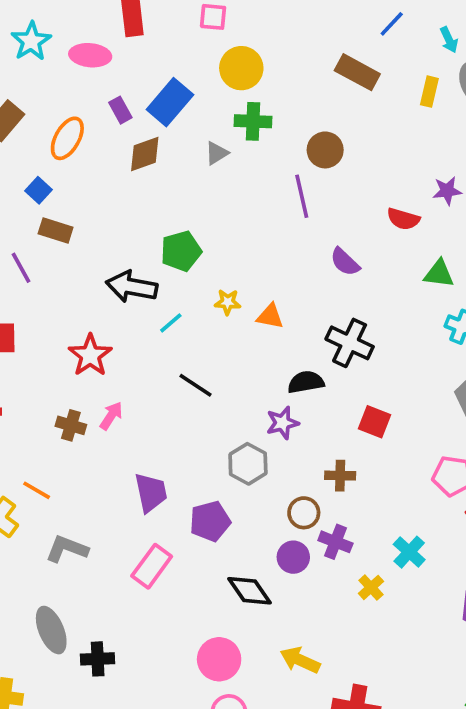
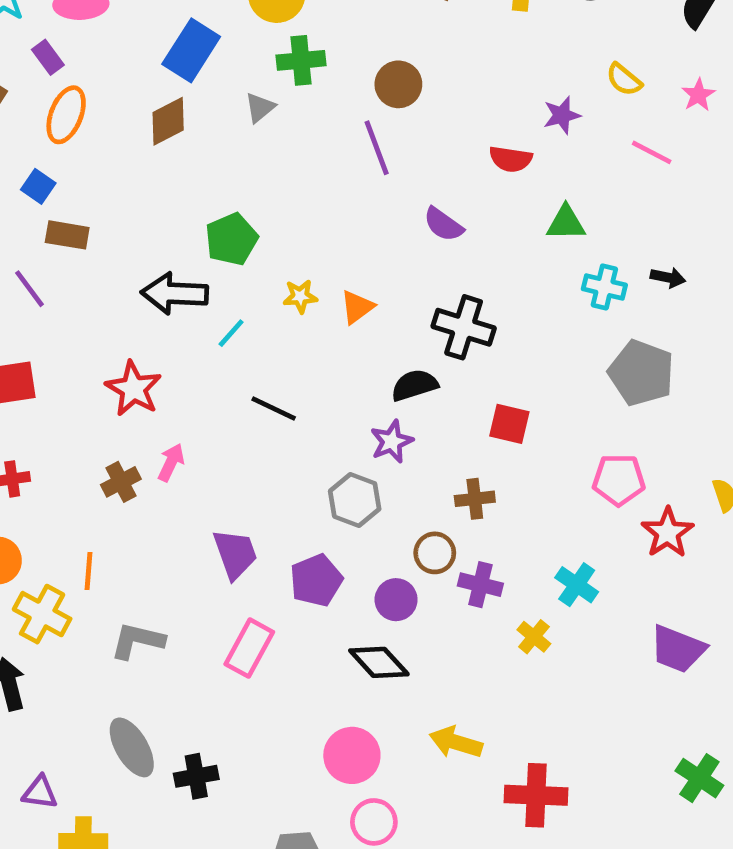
purple rectangle: (120, 110) -> (48, 57), moved
orange triangle: (270, 316) -> (357, 307), turned -40
brown cross: (71, 425) -> (121, 482), turned -36
orange line: (37, 490) -> (89, 571), turned 72
purple circle: (293, 557) -> (396, 600), moved

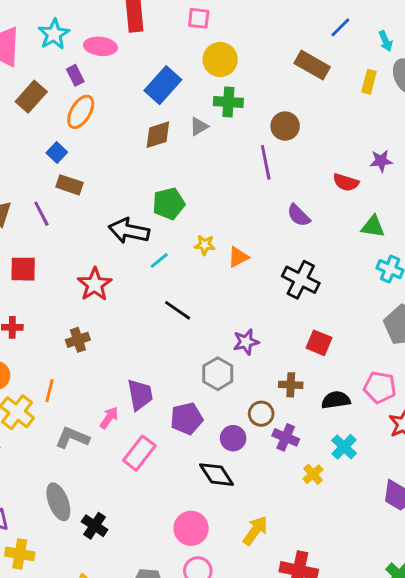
brown diamond: (168, 121) -> (158, 135), moved
black semicircle: (414, 385) -> (336, 400), moved
pink arrow: (171, 462) -> (109, 418), moved
yellow arrow: (456, 742) -> (255, 531), turned 100
black cross: (196, 776) -> (95, 526), turned 35

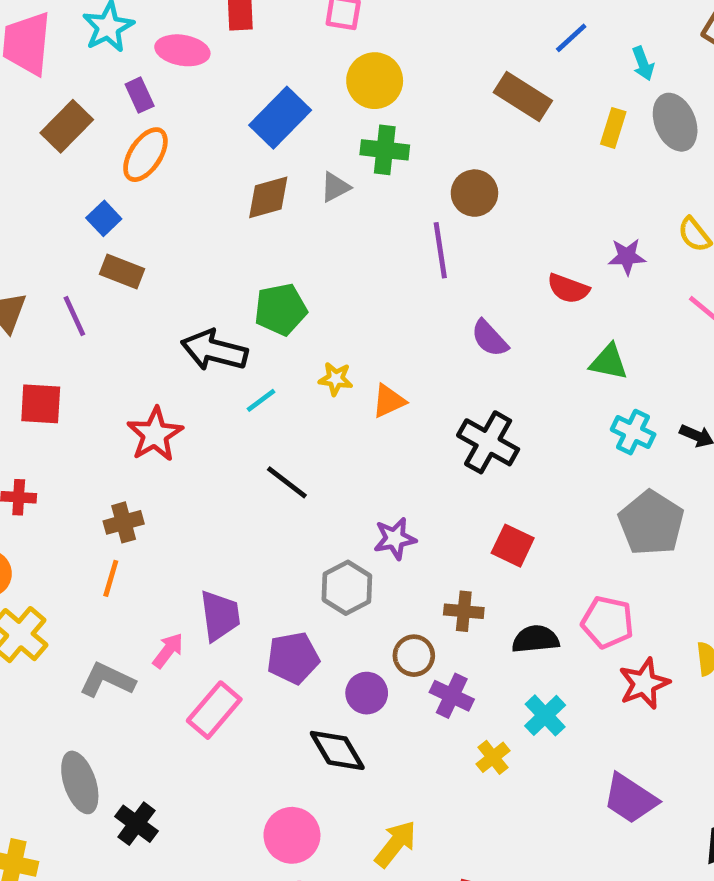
orange line: (49, 391) -> (111, 578), moved

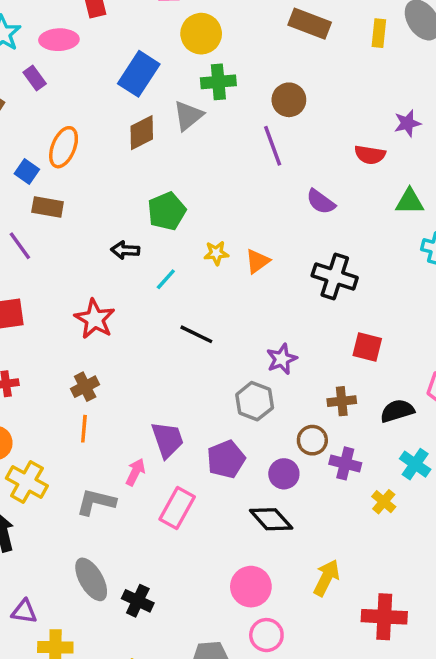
orange ellipse: (145, 155) -> (64, 147), moved
gray triangle: (335, 187) -> (188, 116), size x1.4
black arrow: (214, 350) -> (125, 250), size x0.6

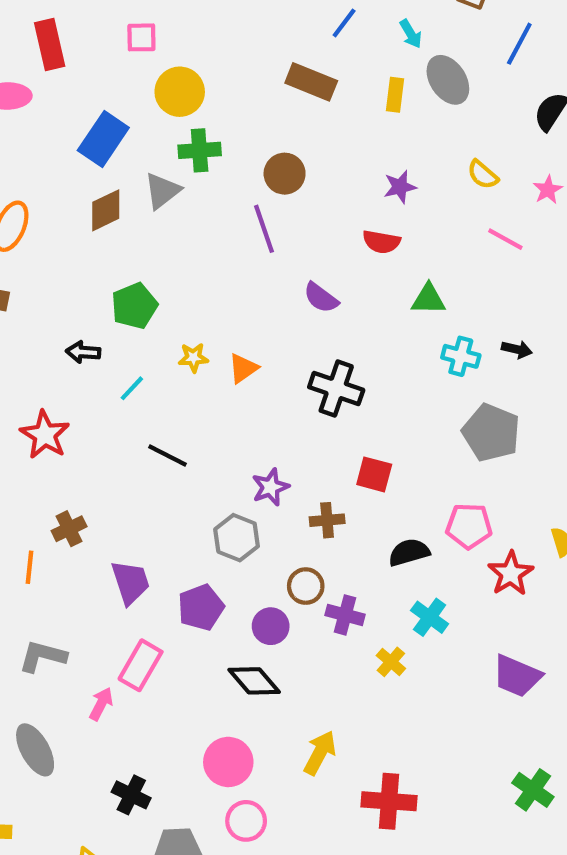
purple star: (407, 123) -> (400, 187), moved
brown cross: (85, 387) -> (69, 529), moved
brown cross: (342, 401) -> (327, 520), moved
pink arrow: (135, 472) -> (101, 704), moved
black cross: (138, 601) -> (131, 795), moved

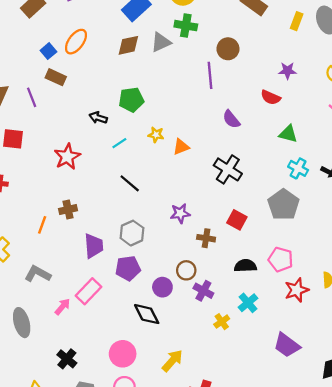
gray pentagon: (491, 433) -> (283, 205), moved
gray hexagon: (237, 538) -> (132, 233), moved

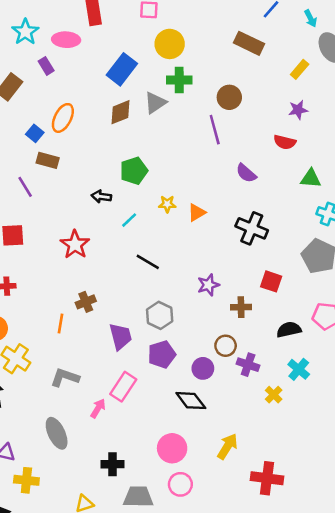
yellow rectangle: (297, 21) -> (300, 69), moved, turned 30
black cross: (67, 359) -> (112, 464), turned -30

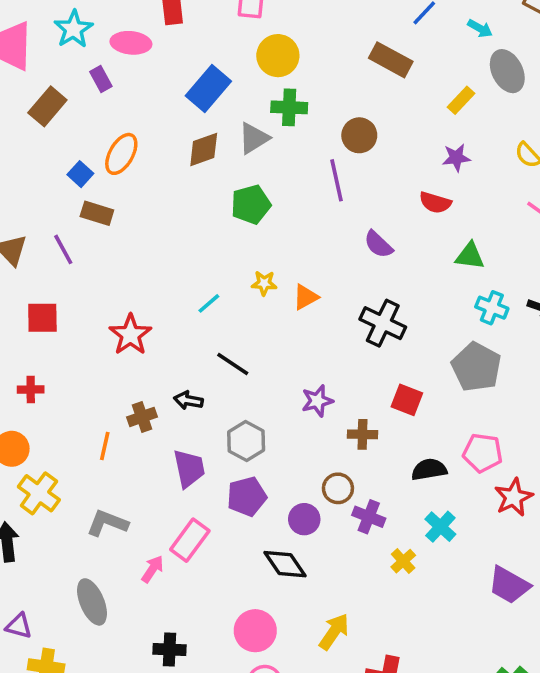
cyan arrow: (311, 18) -> (480, 28), turned -36
green pentagon: (134, 171) -> (251, 205), moved
black arrow: (101, 196) -> (188, 400), moved

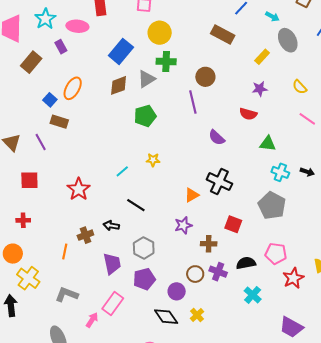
orange triangle: (305, 297) -> (192, 195), moved
purple cross: (369, 517) -> (218, 272), moved
yellow cross: (403, 561) -> (197, 315), moved

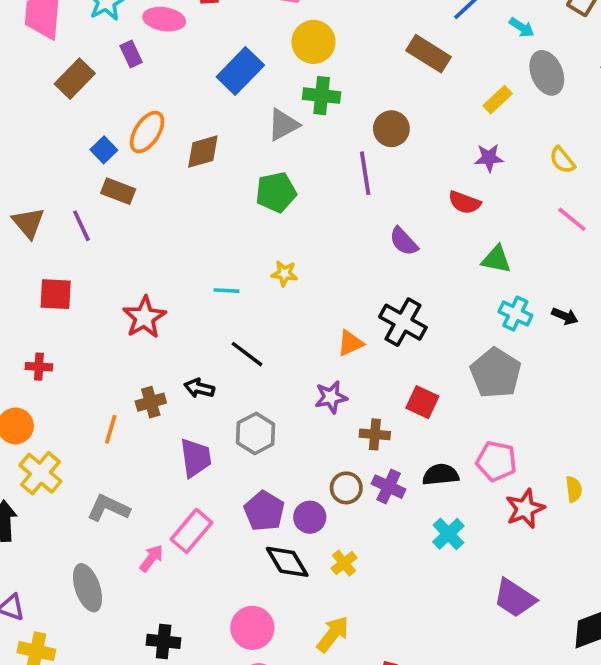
brown diamond: (119, 85) -> (203, 152), moved
cyan line: (122, 171) -> (227, 291), turned 40
purple pentagon: (144, 279) -> (264, 511), moved, turned -30

